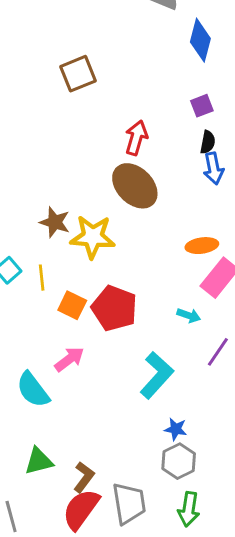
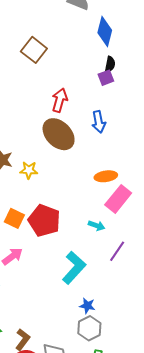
brown square: (78, 74) -> (34, 50), moved, turned -30
black semicircle: (208, 142) -> (110, 64), moved
blue arrow: (214, 168) -> (99, 122), moved
yellow star: (93, 237) -> (29, 170), size x0.6

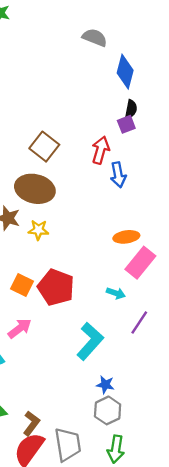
brown square: (34, 50) -> (44, 147), moved
red arrow: (60, 100) -> (101, 150), moved
brown ellipse: (59, 134) -> (35, 189), moved, turned -32

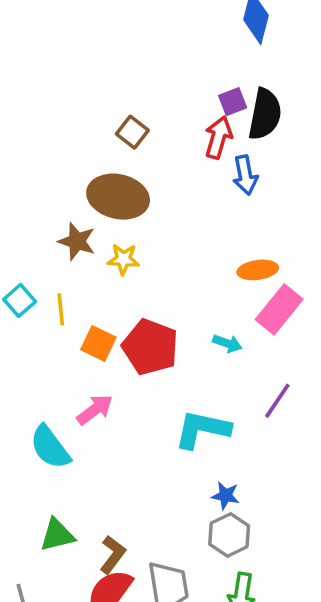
black semicircle: (131, 109) -> (265, 114), moved, size x1.8
purple square: (126, 124) -> (233, 102), moved
brown square: (44, 147) -> (132, 132), size x0.7
cyan arrow: (116, 293) -> (227, 343), moved
cyan L-shape: (90, 341) -> (202, 429), turned -120

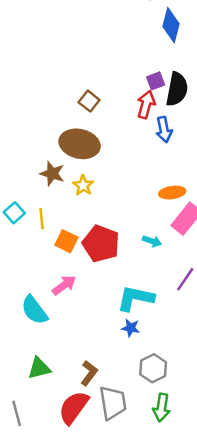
yellow star: (123, 259) -> (83, 185), turned 30
blue star: (225, 496) -> (131, 328), moved
brown L-shape: (113, 555) -> (89, 373), moved

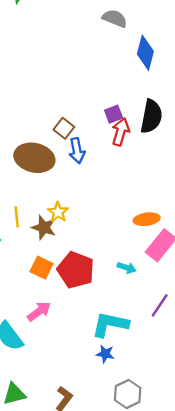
purple square: (156, 81) -> (114, 114), moved
blue arrow: (164, 130) -> (77, 151), moved
brown ellipse: (80, 144) -> (34, 158), moved
brown star: (52, 174) -> (44, 227), moved
yellow line: (42, 219) -> (17, 217), moved

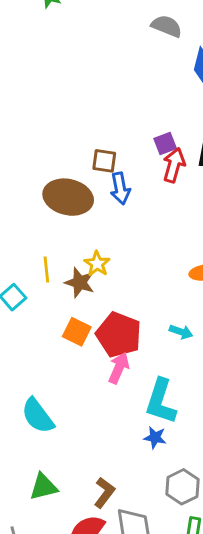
brown square: (64, 128) -> (104, 161), turned -30
pink arrow: (39, 311) -> (119, 368), moved, turned -30
cyan L-shape: (110, 324) -> (161, 401), turned -84

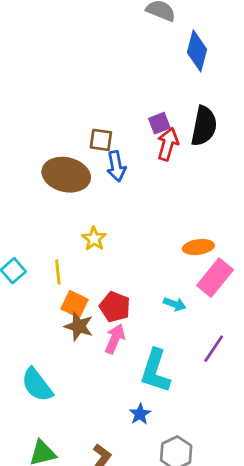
yellow line: (46, 269) -> (58, 272), moved
brown star: (80, 283) -> (79, 326), moved
red pentagon: (119, 335) -> (115, 307), size x0.7
blue star: (155, 438) -> (140, 414), moved, turned 30

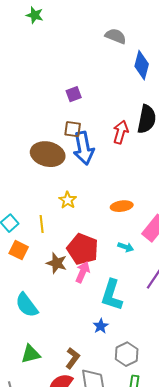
purple square: (159, 123) -> (74, 94), moved
blue arrow: (116, 166) -> (84, 148), size x1.5
orange ellipse: (198, 247) -> (122, 206), moved
orange square: (75, 304) -> (19, 250), moved
red pentagon: (115, 307) -> (83, 249), size x1.4

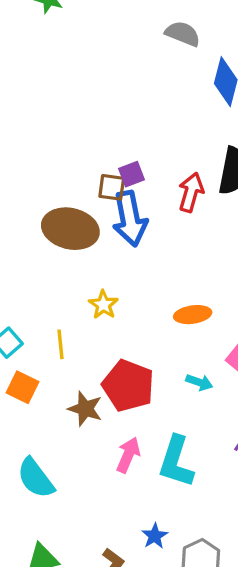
purple square: (74, 94) -> (132, 174), moved
pink arrow: (83, 272) -> (128, 455), moved
blue star: (101, 326) -> (155, 536), moved

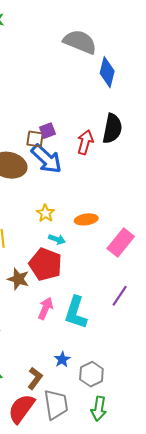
gray semicircle: (183, 34) -> (80, 42), size x1.5
blue arrow: (130, 219) -> (46, 159), turned -36
yellow star: (103, 305) -> (45, 213), moved
cyan arrow: (199, 382) -> (57, 239), moved

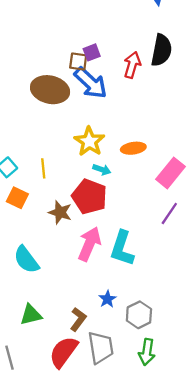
yellow star: (45, 213) -> (89, 141), size x1.5
purple line: (120, 296) -> (169, 213), moved
pink arrow: (45, 308) -> (89, 244), size x1.4

